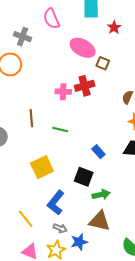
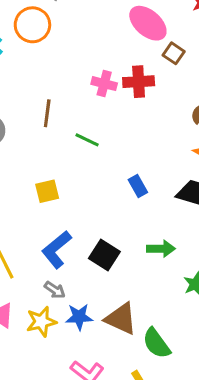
yellow square: (42, 167) -> (47, 191), size x0.7
black square: (84, 177) -> (104, 255), moved
green arrow: (101, 195) -> (161, 249), moved
brown triangle: (100, 221) -> (121, 319), moved

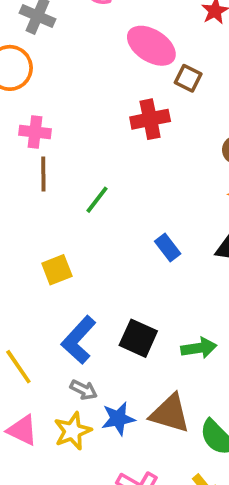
pink cross: (104, 84) -> (35, 132), moved
green line: (87, 140) -> (97, 200), turned -70
green arrow: (161, 249) -> (199, 348), moved

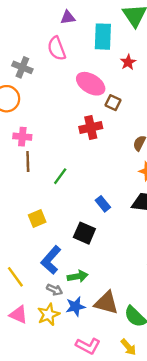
black square: (138, 338) -> (84, 233), moved
green arrow: (199, 348) -> (78, 276), moved

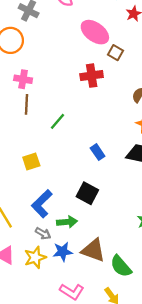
black square: (84, 233) -> (87, 193), moved

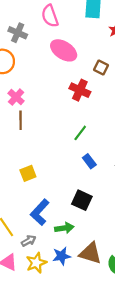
pink ellipse: (95, 32) -> (64, 50), moved
red cross: (92, 76) -> (80, 90), turned 36
pink cross: (23, 79) -> (16, 97), turned 35
green line: (57, 121) -> (80, 133), moved
gray arrow: (43, 233) -> (29, 241), moved, turned -56

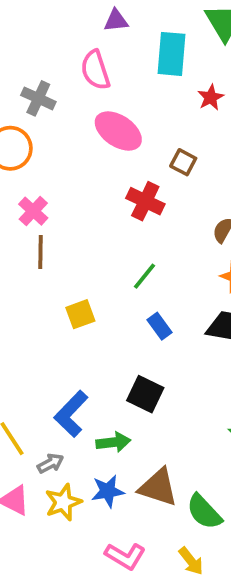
yellow square: (28, 173) -> (80, 314), moved

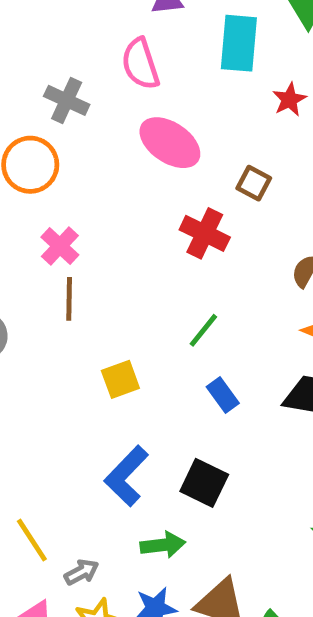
blue L-shape: (71, 414) -> (126, 476), moved

